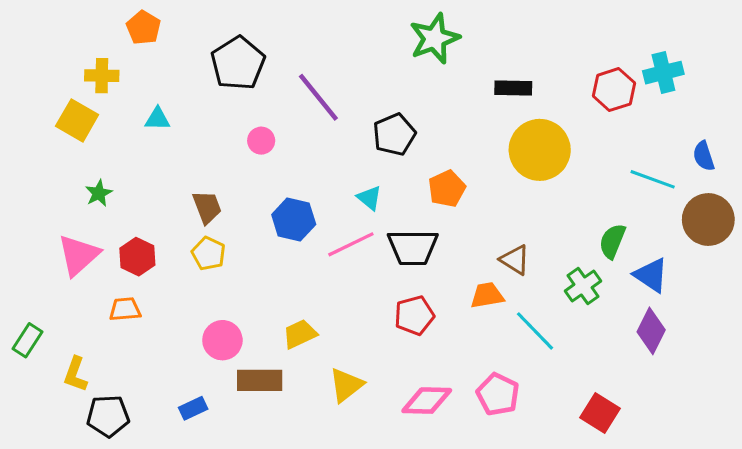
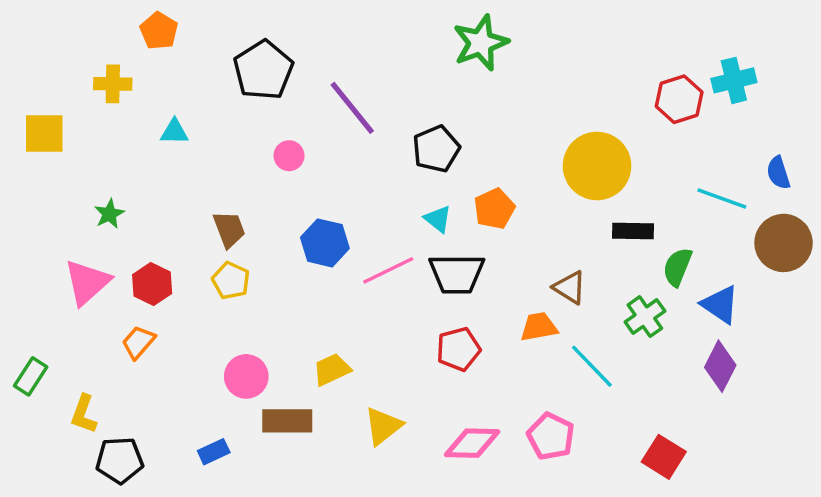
black rectangle: (513, 88) -> (633, 231), moved
yellow square: (77, 120) -> (44, 133), moved, turned -30
cyan triangle: (369, 198) -> (438, 219), moved
orange trapezoid: (125, 309) -> (138, 342), turned -44

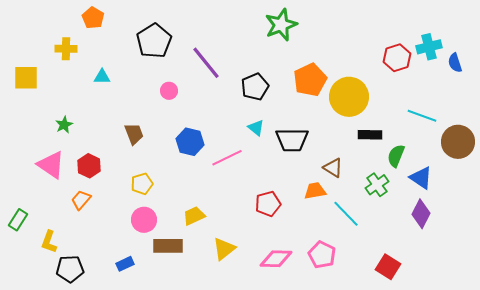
blue semicircle: (778, 173) -> (455, 63), moved
orange pentagon: (494, 209) -> (310, 80), moved, size x1.4
black trapezoid: (457, 274) -> (292, 140), moved
yellow pentagon: (231, 281) -> (142, 184), moved, turned 30
pink triangle: (87, 282) -> (51, 165), turned -44

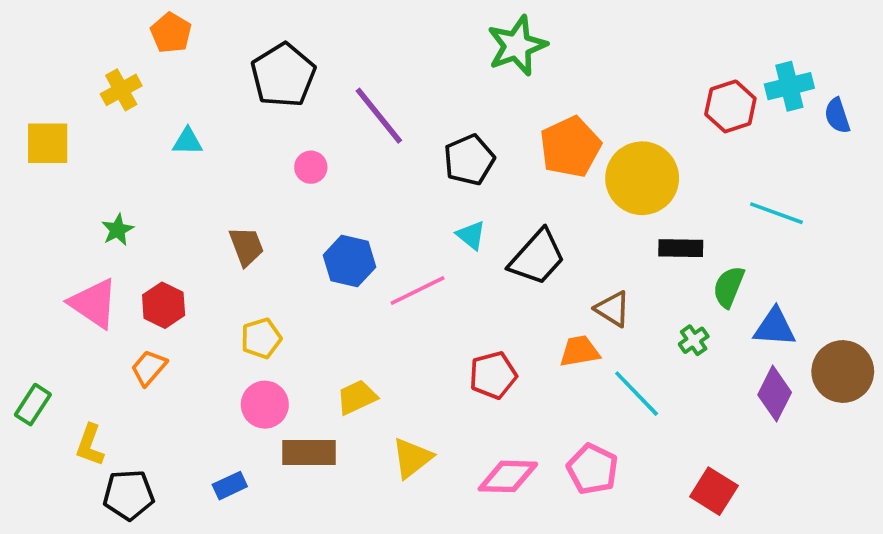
yellow cross: (66, 49) -> (121, 90), turned -30
black trapezoid: (292, 140) -> (537, 257), turned -48
brown circle: (458, 142) -> (843, 371), moved
blue triangle: (421, 178) -> (775, 327), turned -30
green cross: (377, 185) -> (694, 340), size x0.7

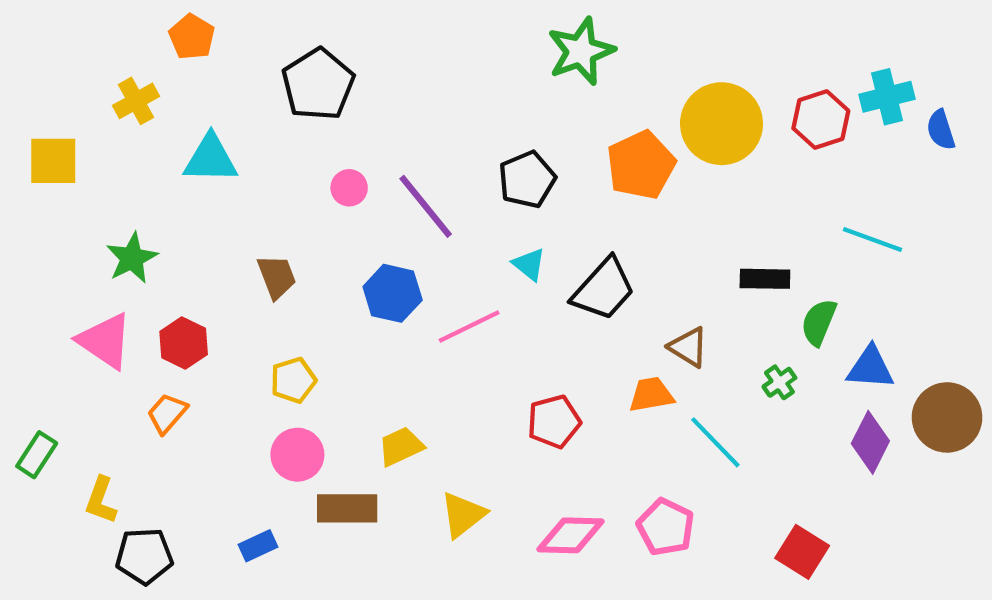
purple line: (379, 116) -> (426, 206), moved
cyan triangle: (187, 141) -> (210, 159), size x1.6
yellow circle: (642, 178) -> (722, 124), moved
green star: (118, 230) -> (132, 258), size x1.4

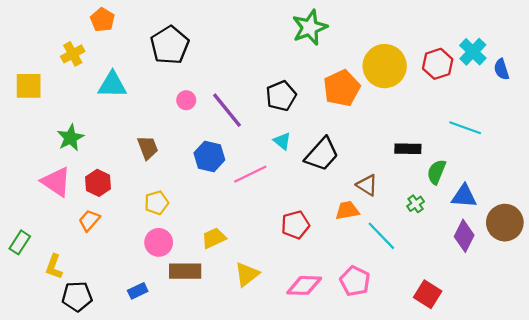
cyan cross: (887, 97) -> (473, 52), turned -32

